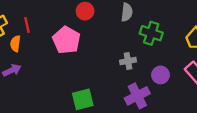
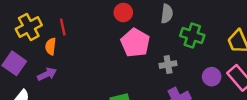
pink pentagon: (66, 40) -> (135, 43), moved
purple circle: (160, 75) -> (212, 77), moved

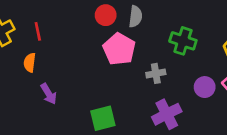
gray semicircle: (167, 14) -> (135, 16), moved
orange semicircle: (51, 46) -> (30, 63), moved
purple arrow: (47, 74) -> (49, 94), moved, turned 84

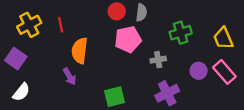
green cross: (183, 41) -> (181, 33), turned -35
pink pentagon: (119, 49) -> (128, 39), turned 30
orange semicircle: (30, 63) -> (80, 51), moved, size x1.6

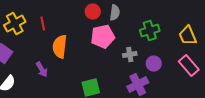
purple circle: (199, 71) -> (154, 64), moved
purple arrow: (70, 76) -> (42, 70), moved

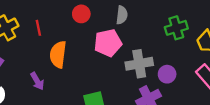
red circle: (93, 12) -> (81, 14), moved
green cross: (150, 31) -> (176, 28), moved
gray cross: (130, 55) -> (139, 64), size x1.6

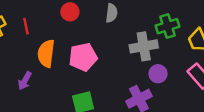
pink pentagon: (108, 43) -> (83, 57), moved
gray cross: (139, 64) -> (144, 46), moved
purple arrow: (37, 81) -> (25, 81), turned 60

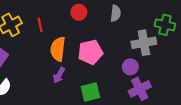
green cross: (168, 26) -> (165, 25), turned 30
purple circle: (158, 74) -> (130, 67), moved
purple arrow: (25, 81) -> (59, 75), moved

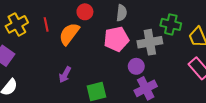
orange semicircle: (58, 49) -> (69, 34), moved, turned 30
pink pentagon: (90, 52) -> (116, 39), moved

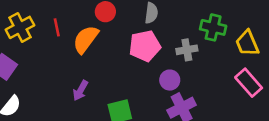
gray cross: (150, 42) -> (187, 50), size x0.7

